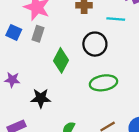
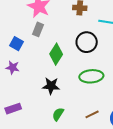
blue square: (14, 32) -> (16, 44), moved
black star: (41, 98) -> (51, 86), moved

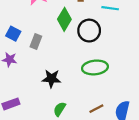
gray rectangle: (38, 29) -> (36, 42), moved
green diamond: (56, 54) -> (64, 19), moved

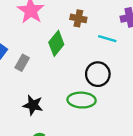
black circle: (89, 31) -> (98, 74), moved

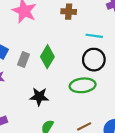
cyan line: (107, 39) -> (94, 36), moved
green diamond: (56, 43) -> (47, 57), moved

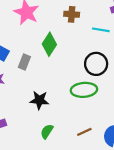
cyan line: (94, 36) -> (101, 30), moved
green diamond: (47, 57) -> (49, 44), moved

